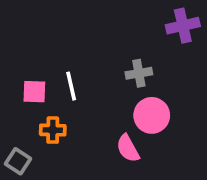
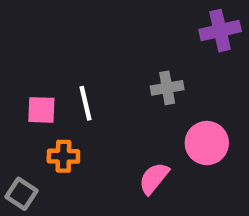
pink circle: (152, 115) -> (207, 143), moved
pink semicircle: (128, 148) -> (154, 178), turned 68

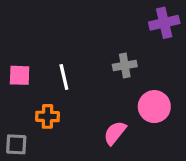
pink square: (41, 110) -> (20, 75), moved
gray square: (22, 194) -> (16, 144), turned -30

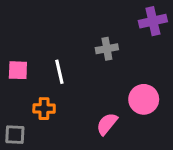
gray cross: (125, 66) -> (107, 49), moved

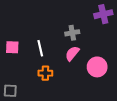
orange cross: (44, 109) -> (45, 73), moved
pink semicircle: (107, 124) -> (72, 53), moved

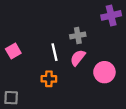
pink square: (12, 47) -> (13, 51), turned -32
white line: (40, 48) -> (54, 52), moved

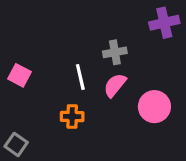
pink square: (13, 51) -> (19, 75), turned -32
gray square: (11, 98) -> (16, 144), turned 32

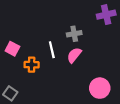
pink circle: (154, 107) -> (100, 88), moved
orange cross: (72, 116) -> (32, 65), moved

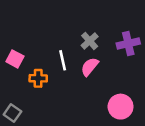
purple cross: (106, 15) -> (128, 44), moved
gray cross: (74, 34) -> (90, 41), turned -32

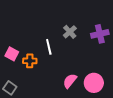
pink square: (15, 59) -> (12, 54), moved
pink semicircle: (90, 67) -> (70, 81), moved

